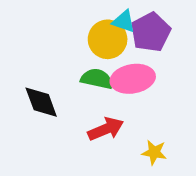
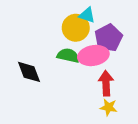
purple pentagon: (151, 32) -> (109, 38), moved
red arrow: (106, 129) -> (106, 83), moved, turned -70

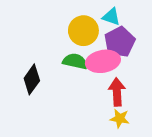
cyan triangle: (87, 15) -> (111, 17), moved
black diamond: (29, 72) -> (32, 79), turned 56

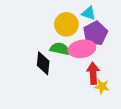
black diamond: (32, 79) -> (43, 63), moved, turned -30
yellow star: (120, 118) -> (102, 87), moved

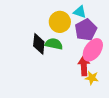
pink ellipse: (82, 49) -> (93, 50), moved, turned -45
black diamond: (43, 63) -> (39, 44), moved

